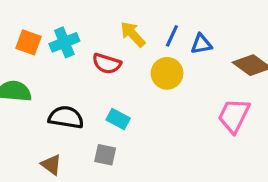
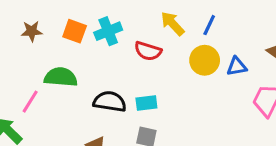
blue triangle: (201, 44) -> (237, 66), moved
cyan rectangle: (118, 119) -> (146, 103), moved, turned -35

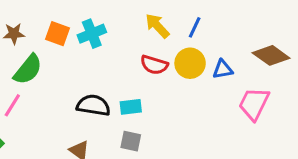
red semicircle: (148, 51) -> (154, 65), moved
green semicircle: (61, 77) -> (28, 69), moved, turned 124

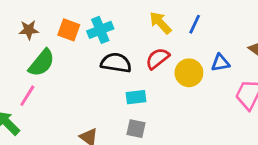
yellow circle: (190, 63) -> (189, 73), moved
red semicircle: (154, 65) -> (157, 59), turned 125
black semicircle: (93, 105) -> (116, 63), moved

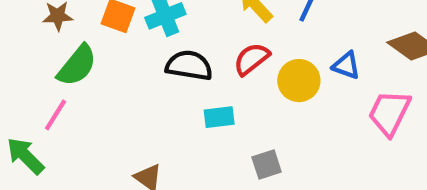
blue triangle: (220, 63) -> (346, 65), turned 30
gray square: (136, 129) -> (267, 165), moved, turned -30

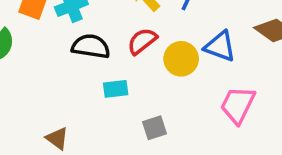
blue triangle: (346, 65) -> (220, 46), size x1.4
pink trapezoid: (389, 113) -> (238, 105), moved

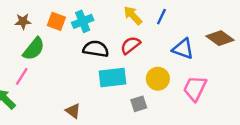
yellow circle: (181, 59) -> (158, 79), moved
cyan rectangle: (116, 89) -> (112, 77), size x1.6

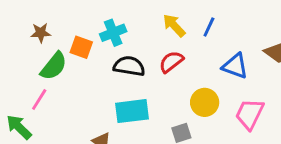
orange square: (56, 21) -> (81, 47), moved
cyan rectangle: (112, 77) -> (132, 111), moved

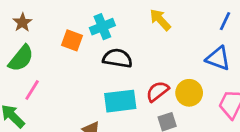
blue line: (209, 27) -> (225, 21), moved
brown star: (41, 33) -> (22, 22), moved, turned -30
red semicircle: (171, 62) -> (157, 91), moved
green semicircle: (54, 66) -> (21, 58), moved

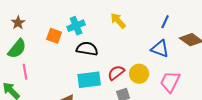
pink line: (32, 90) -> (25, 72), turned -42

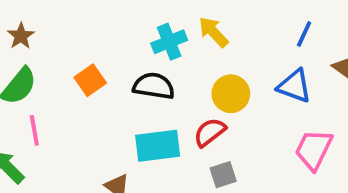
cyan cross: (76, 26) -> (169, 42), moved
orange square: (54, 36) -> (90, 80), moved, turned 35
yellow circle: (139, 74) -> (231, 94), moved

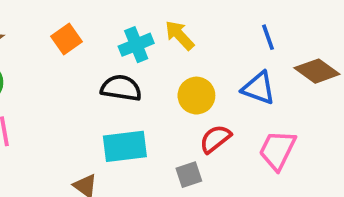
blue line: (304, 34) -> (268, 37), turned -44
orange square: (90, 80) -> (67, 39), moved
red semicircle: (210, 132) -> (215, 139), moved

